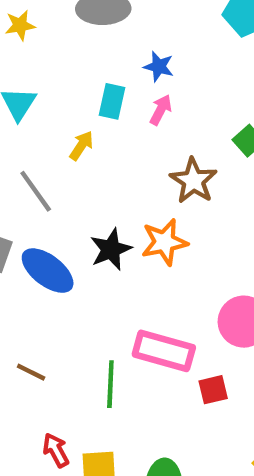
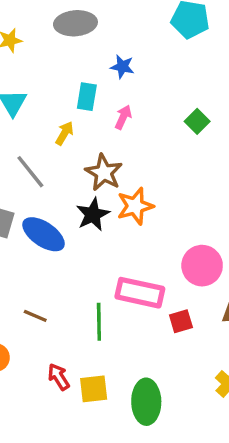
pink arrow: (161, 110) -> (123, 117), moved
brown star: (193, 181) -> (104, 173), moved

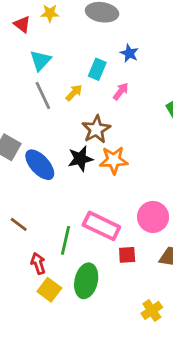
gray line: (30, 172) -> (43, 95), moved
red arrow: (59, 377) -> (38, 263), moved
yellow square: (94, 389) -> (49, 290), turned 30
green ellipse: (146, 402) -> (86, 281), moved

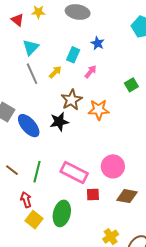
orange star: (114, 160) -> (99, 110), moved
green line: (65, 240) -> (37, 172), moved

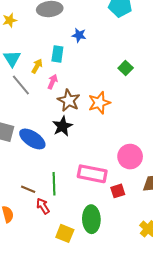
yellow arrow: (55, 72) -> (37, 66), moved
pink arrow: (91, 72) -> (53, 82), moved
red arrow: (26, 200) -> (43, 206), moved

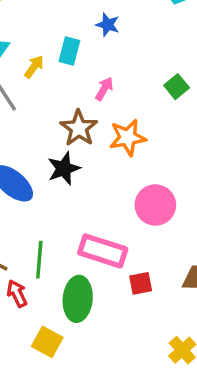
pink arrow: (53, 82) -> (104, 89), moved
pink circle: (130, 157) -> (155, 205), moved
green ellipse: (91, 219) -> (78, 299), moved

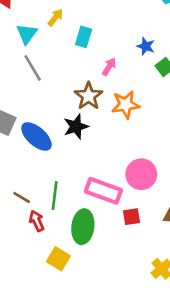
blue star: (108, 25) -> (146, 46), moved
yellow arrow: (34, 67) -> (55, 17), moved
pink circle: (155, 205) -> (141, 174), moved

